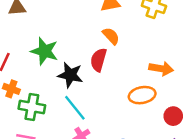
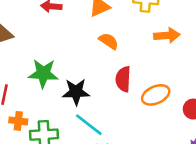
red semicircle: (99, 60) -> (123, 79), moved
orange arrow: (161, 69) -> (167, 35), moved

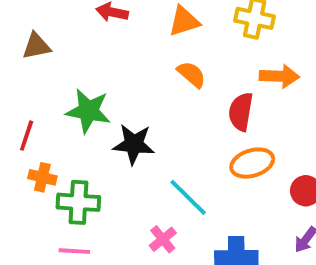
red semicircle: (123, 79) -> (241, 112), moved
cyan line: (89, 125) -> (188, 197), moved

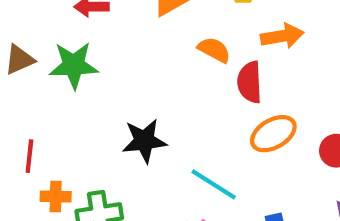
orange semicircle: (192, 74) -> (214, 50), moved
green star: (88, 111) -> (74, 65), moved

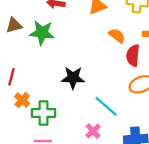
orange cross: (56, 196) -> (22, 100), turned 32

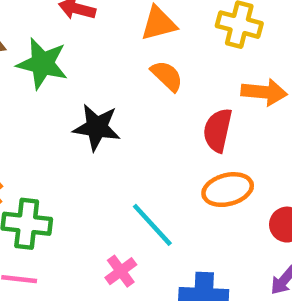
orange semicircle: (117, 36) -> (167, 76), moved
black star: (73, 78) -> (97, 127), moved

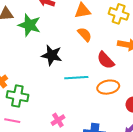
red semicircle: (218, 130) -> (106, 60), turned -60
cyan line: (152, 225) -> (76, 78), moved, turned -55

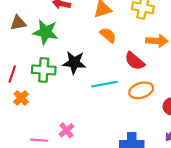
green cross: (17, 96) -> (44, 70), moved
pink cross: (58, 120) -> (66, 130), moved

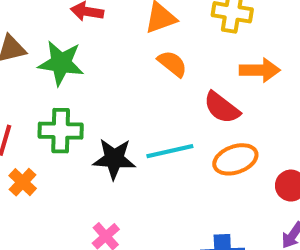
black star: (74, 63) -> (114, 159), moved

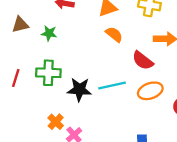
green star: (61, 63) -> (49, 33), size x0.6
orange cross: (23, 182) -> (56, 122), moved

